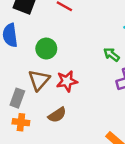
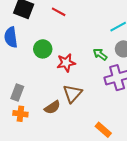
brown triangle: (39, 80) -> (72, 94), moved
red star: (67, 81) -> (66, 63), moved

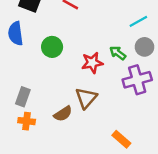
red star: (66, 63) -> (92, 63), moved

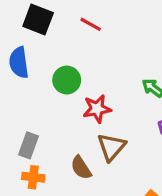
red star: (92, 63) -> (97, 109), moved
brown semicircle: (63, 114) -> (81, 168), turned 90

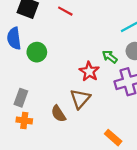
green circle: (67, 80) -> (37, 52), moved
red star: (97, 109) -> (89, 71), moved, turned -30

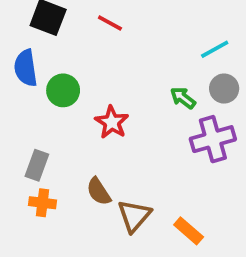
red star: (89, 71) -> (112, 122), moved
brown triangle: (80, 99) -> (134, 216), moved

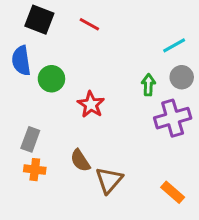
green arrow: (183, 98) -> (148, 85), turned 55
orange rectangle: (189, 231) -> (173, 192), moved

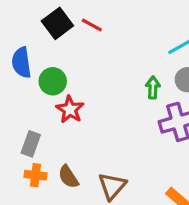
black square: (39, 20) -> (57, 23), moved, turned 32
red star: (91, 104) -> (70, 109), moved
brown semicircle: (80, 160) -> (68, 177), moved

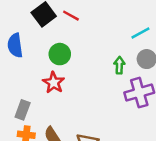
green circle: (53, 81) -> (60, 54), moved

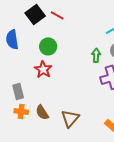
gray rectangle: (23, 110) -> (18, 91), turned -35

